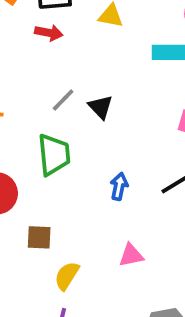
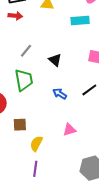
black triangle: (101, 107) -> (55, 60), moved
blue arrow: (119, 186) -> (60, 94), turned -64

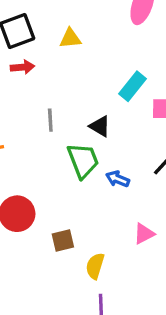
cyan rectangle: (80, 20) -> (133, 86), moved, turned -36
gray line: (26, 51) -> (50, 120), turned -32
green trapezoid: (24, 80) -> (83, 160), moved

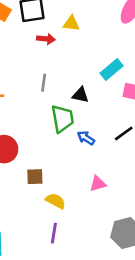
red arrow: (22, 67) -> (46, 39), moved
black triangle: (100, 126) -> (80, 95), turned -30
yellow semicircle: (95, 266) -> (56, 201), turned 90

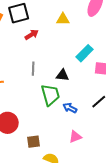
yellow triangle: (71, 23) -> (63, 19), moved
red arrow: (46, 39) -> (32, 35), turned -32
pink triangle: (98, 184) -> (75, 137), moved

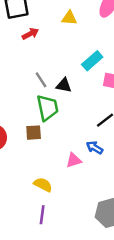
gray line: (33, 69) -> (41, 80), moved, turned -40
blue arrow: (70, 108) -> (95, 148), moved
brown square: (33, 142) -> (34, 133), moved

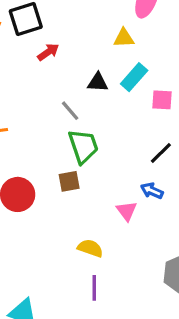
yellow triangle: (69, 18) -> (124, 38), moved
black triangle: (64, 85) -> (98, 82), moved
pink triangle: (74, 160) -> (127, 211), turned -42

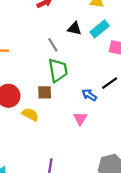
blue arrow: (152, 191) -> (89, 95), moved
yellow semicircle: (90, 248) -> (30, 115), moved

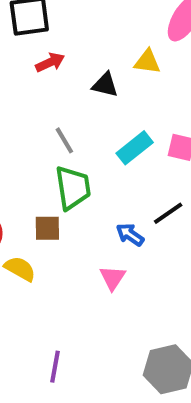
black triangle: (75, 29) -> (105, 85), moved
cyan rectangle: (100, 29) -> (135, 148), moved

